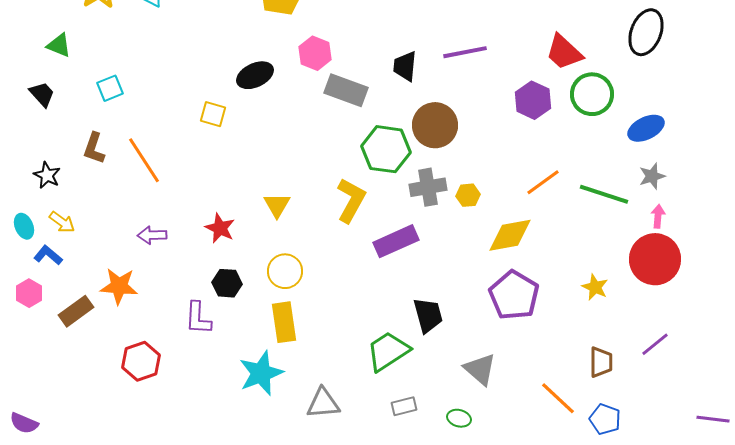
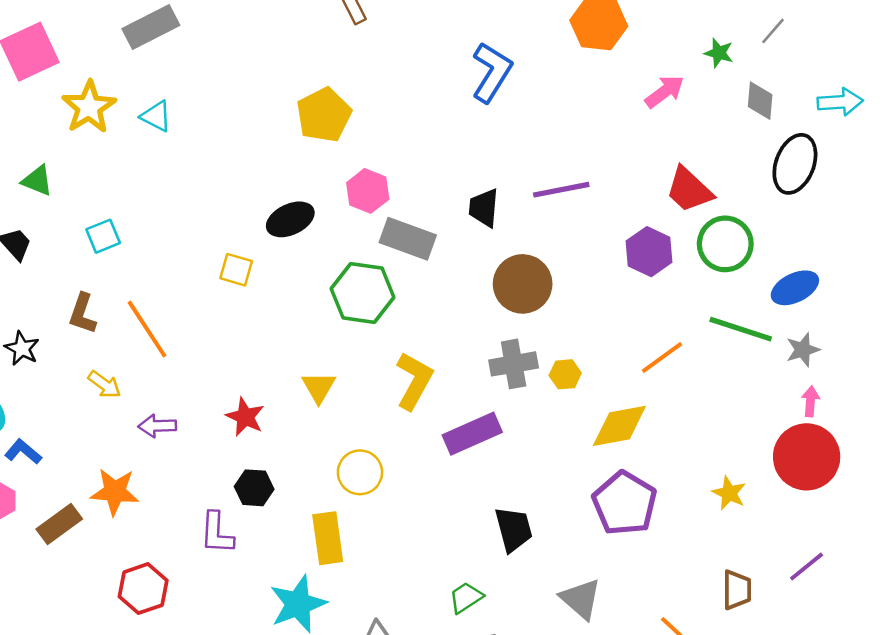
green hexagon: (386, 149) -> (363, 293), moved
green line: (604, 194) -> (741, 329), moved
yellow arrow: (62, 222) -> (104, 385), moved
yellow circle: (285, 271) -> (360, 472), moved
green trapezoid: (388, 351) -> (466, 598), moved, size x0.6

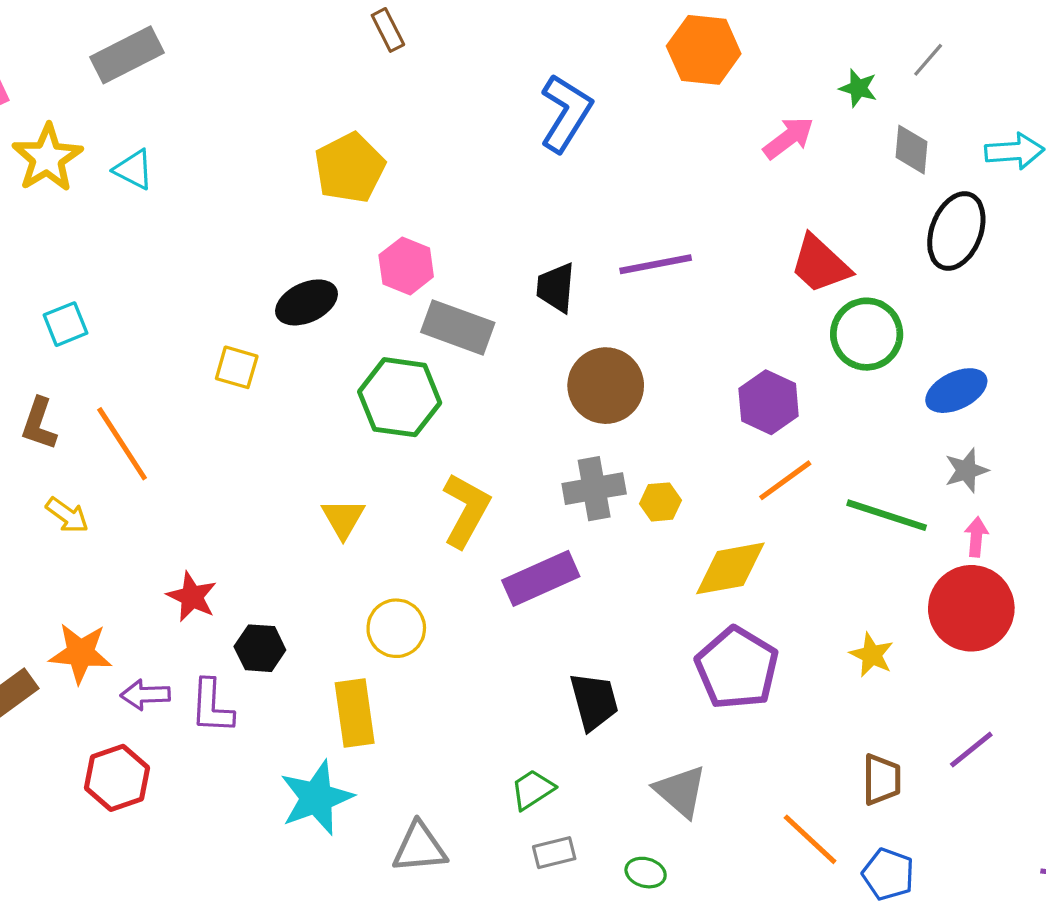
purple hexagon: (649, 252) -> (769, 402), moved
green line: (741, 329) -> (887, 515), moved
red star: (245, 417) -> (192, 597), moved
purple arrow: (157, 426) -> (145, 695), moved

